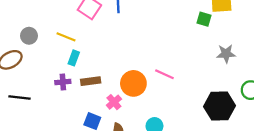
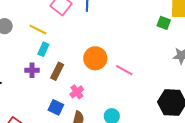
brown rectangle: (91, 81) -> (57, 71), turned -60
orange circle: (133, 83) -> (95, 58), moved

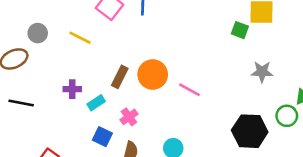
cyan rectangle: (43, 49) -> (96, 103), moved, turned 32
brown rectangle: (57, 71) -> (120, 77), moved

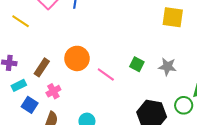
green square: (240, 30) -> (137, 64), moved
brown rectangle: (120, 77) -> (42, 67), moved
cyan rectangle: (96, 103) -> (19, 85), moved

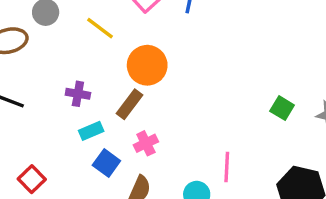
orange circle: (77, 58) -> (147, 65), moved
pink line: (106, 74) -> (227, 167), moved, turned 54

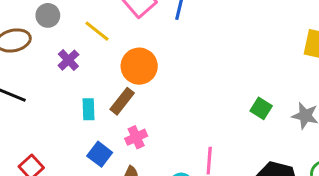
purple cross: (78, 94) -> (68, 60), moved, turned 35
cyan rectangle: (91, 131) -> (88, 109), moved, turned -70

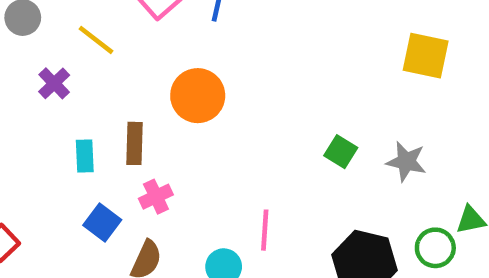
orange circle: (139, 66) -> (198, 96), moved
brown rectangle: (122, 101) -> (135, 143), turned -36

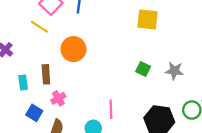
yellow line: (96, 40) -> (39, 27), moved
yellow square: (426, 56) -> (147, 19), moved

